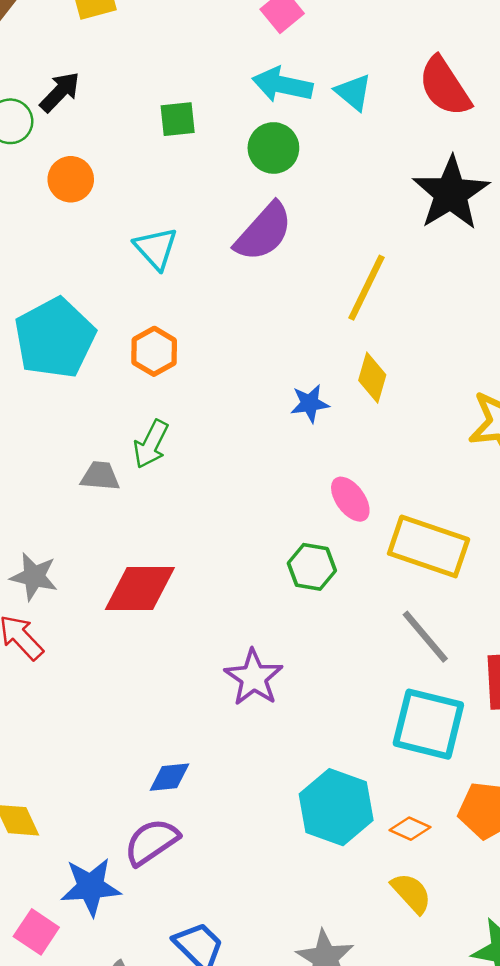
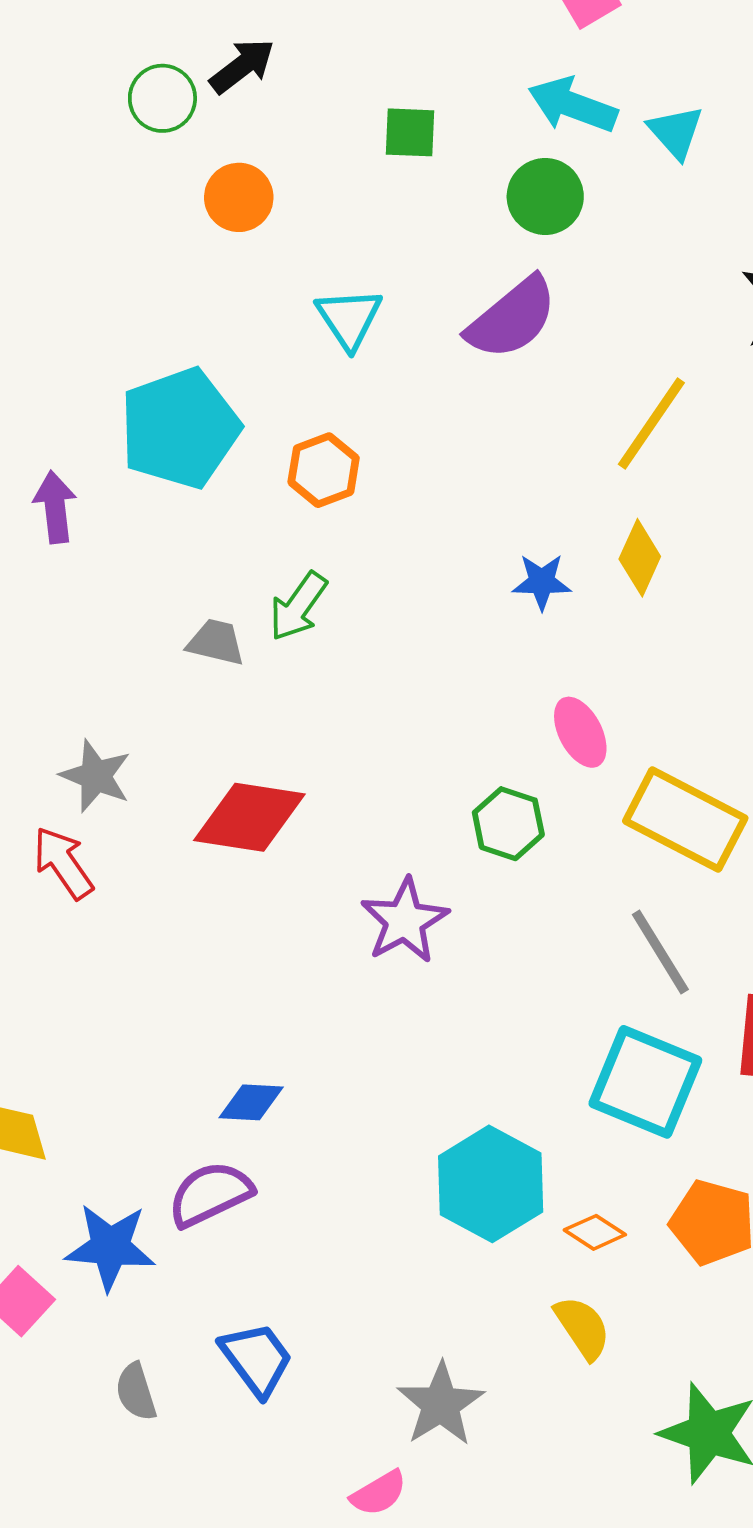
purple star: (254, 678) -> (405, 921), moved

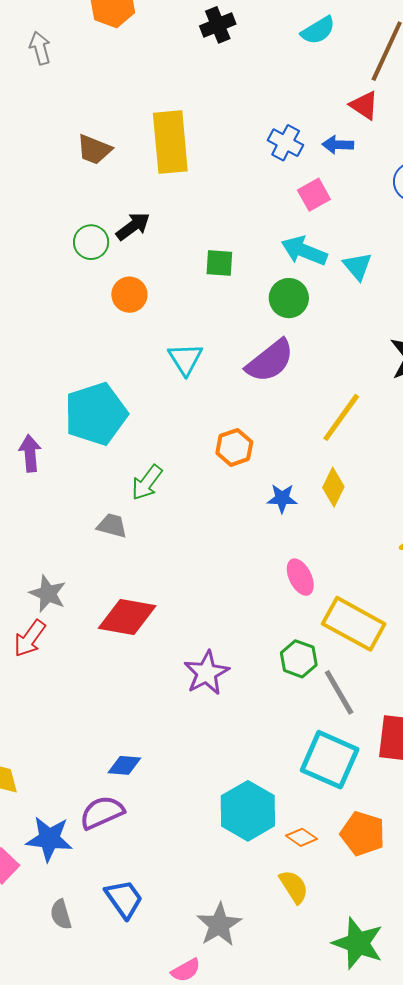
orange hexagon: (324, 470) -> (234, 447), moved
green arrow: (298, 606) -> (147, 483), moved
green hexagon: (508, 824) -> (299, 659), moved
red arrow: (63, 863) -> (30, 638), turned -111

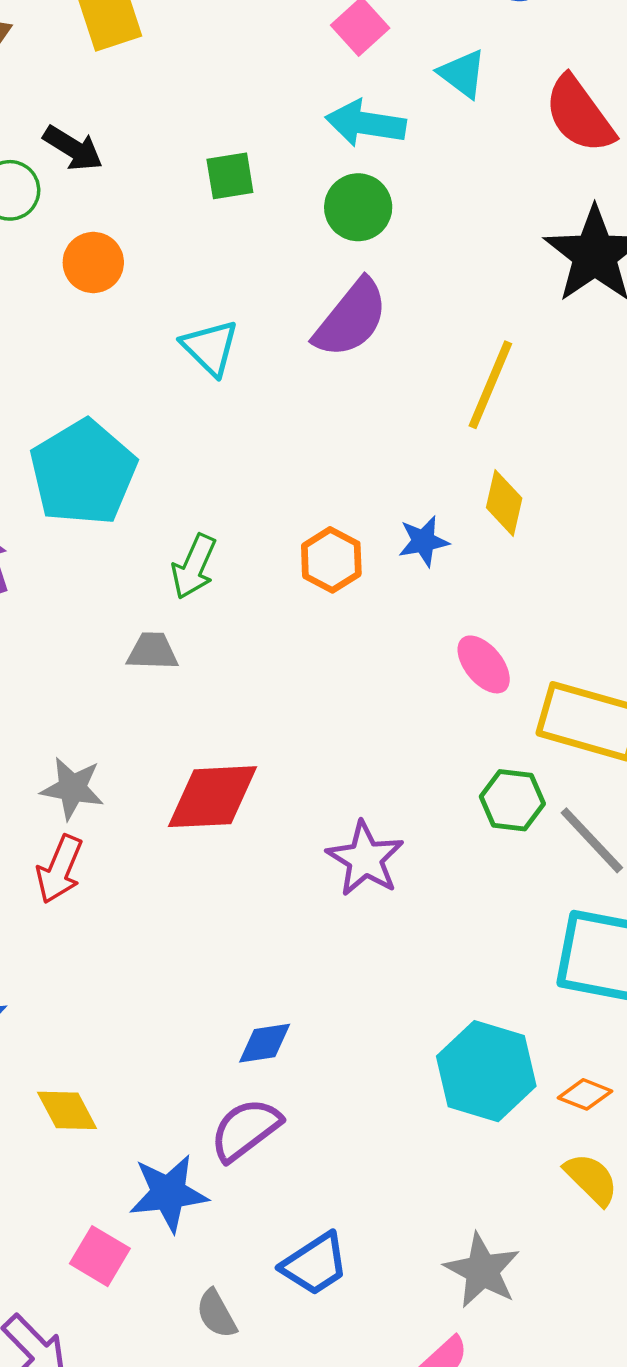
black arrow: (133, 226) -> (73, 148), turned 81
cyan triangle: (357, 266) -> (462, 74), moved
orange hexagon: (234, 447) -> (331, 560), moved
blue trapezoid: (124, 899) -> (315, 1264), turned 105

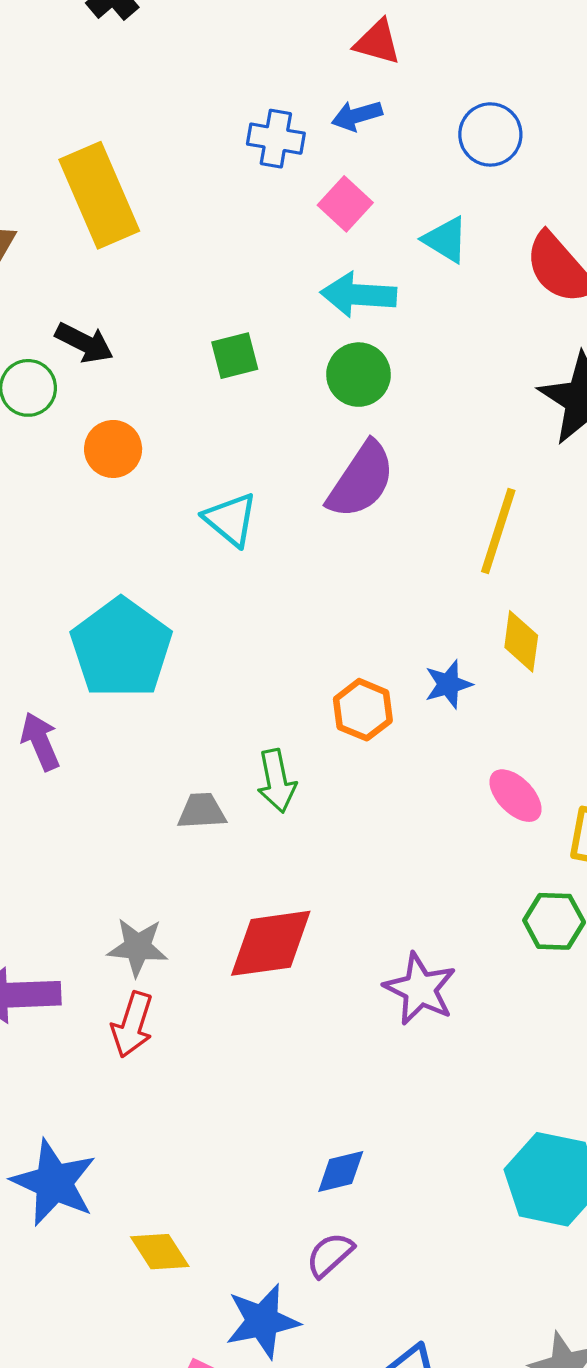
green arrow: (194, 567) -> (277, 781), moved, turned -30
purple semicircle: (245, 1130) -> (330, 1255), size x0.7

